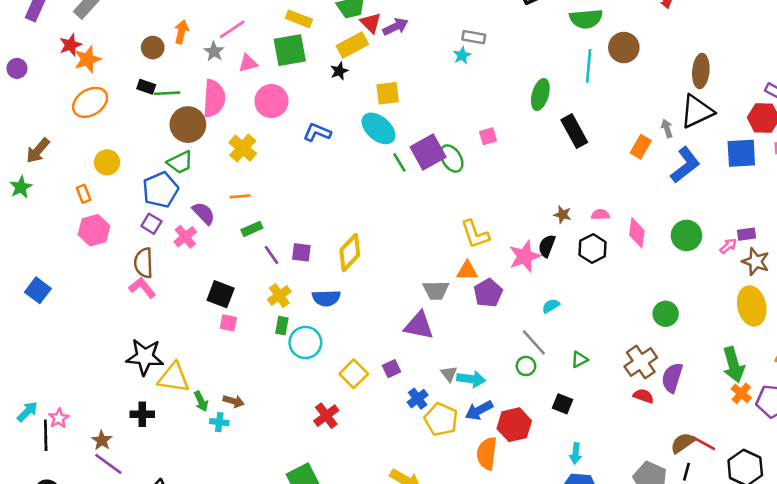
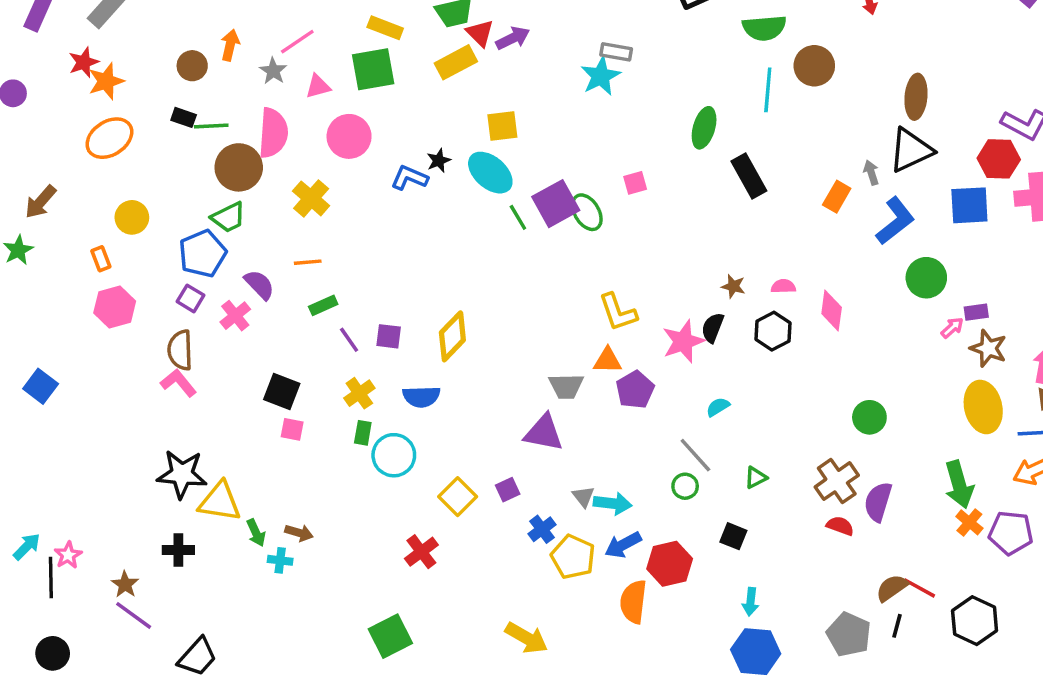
cyan star: (462, 55) -> (601, 76), size x1.6
black star: (339, 71) -> (439, 161), moved
green circle: (686, 235) -> (926, 278), moved

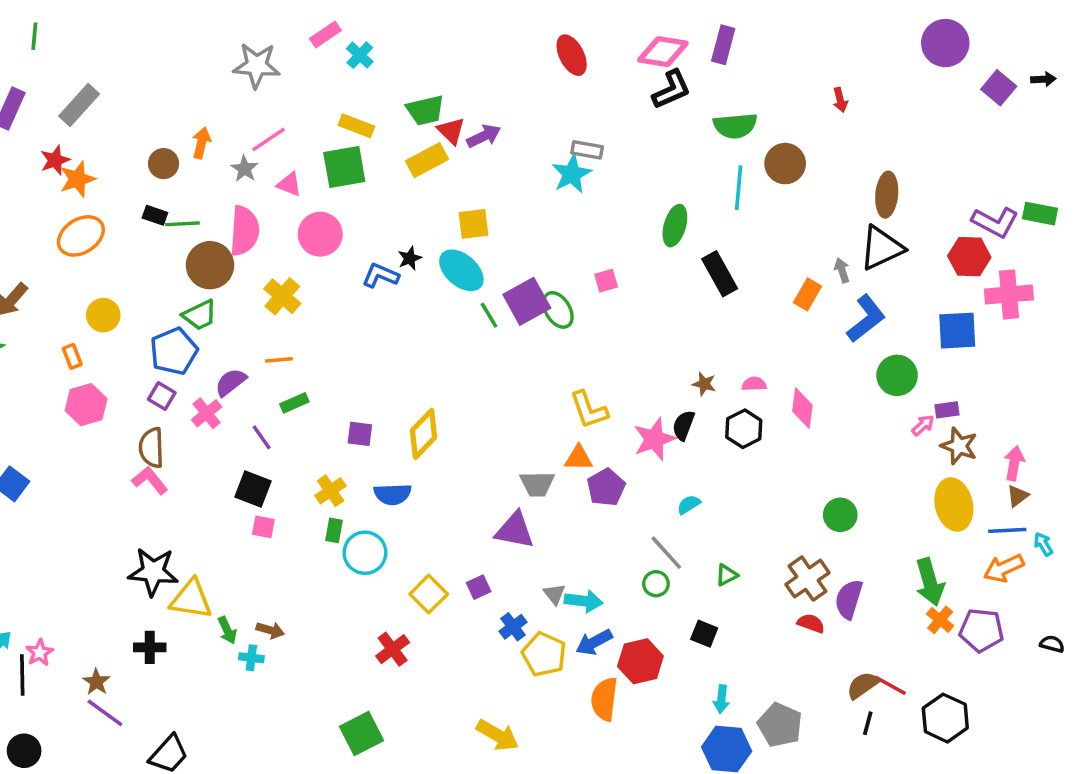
pink triangle: (318, 86) -> (289, 184), turned 36
blue square: (969, 205) -> (957, 331), moved
purple semicircle: (259, 285) -> (231, 382), turned -84
purple line: (349, 340) -> (262, 437), moved
gray pentagon: (849, 634) -> (780, 725), moved

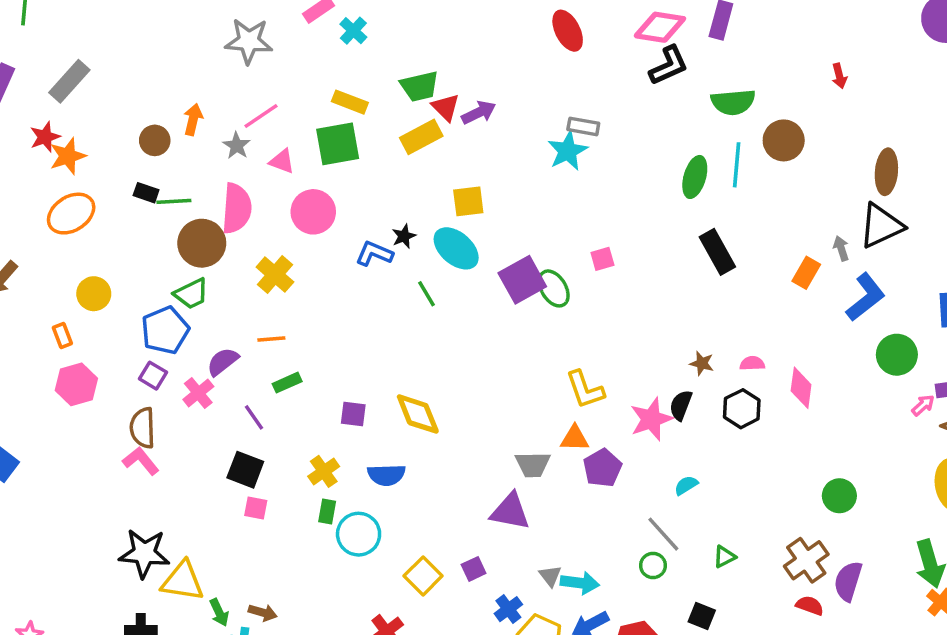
green ellipse: (675, 226) -> (695, 177), moved
green line: (489, 315) -> (426, 294), moved
yellow diamond: (424, 434) -> (418, 414), turned -66

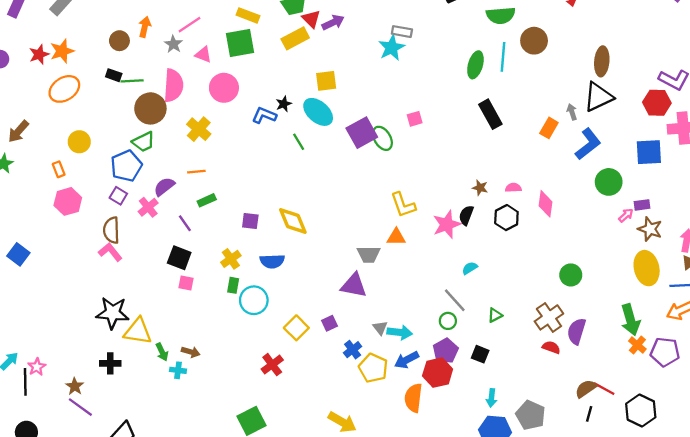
red star: (45, 137) -> (39, 54), moved
purple pentagon: (602, 468) -> (446, 351), moved

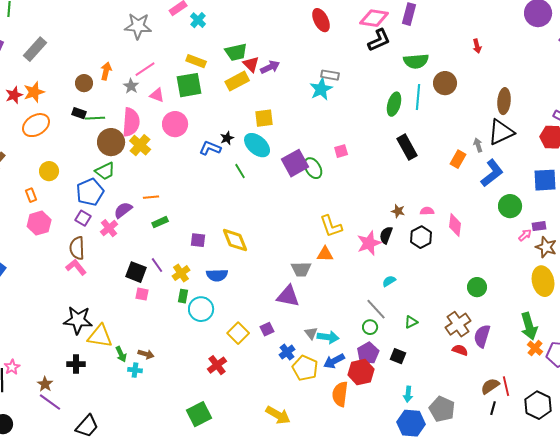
yellow cross: (199, 129) -> (140, 145), moved
purple line: (185, 223) -> (157, 265), moved
red line: (604, 389) -> (506, 386), turned 48

